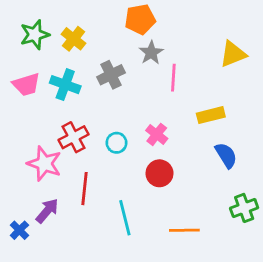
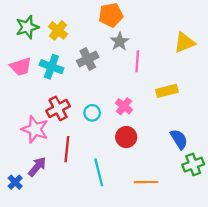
blue semicircle: (226, 155) -> (179, 139), moved

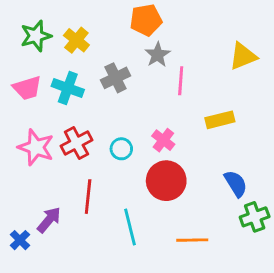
pink star: (35, 129) -> (36, 147), moved
red circle: (126, 137) -> (166, 181), size x1.4

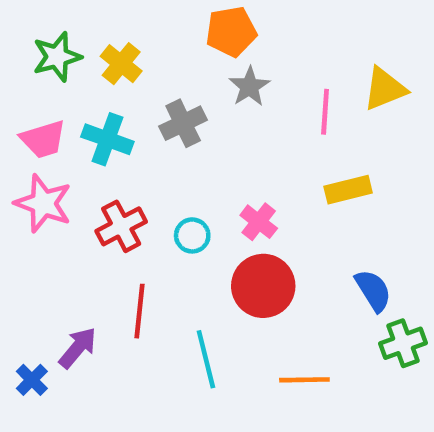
pink line: (181, 81) -> (325, 112), moved
pink star: (36, 147) -> (43, 203), moved

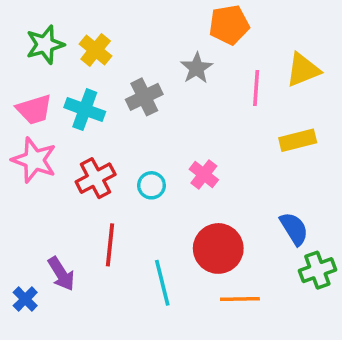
orange pentagon: (231, 32) -> (229, 25), moved
yellow rectangle: (348, 190) -> (298, 140), moved
red circle: (263, 286) -> (218, 248), moved
purple arrow: (78, 348) -> (61, 274), turned 108

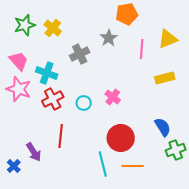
pink trapezoid: (34, 110) -> (19, 61), turned -115
cyan cross: (85, 110) -> (47, 73), moved
cyan line: (162, 283) -> (103, 164), moved

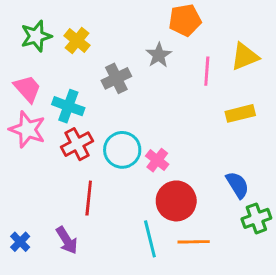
pink cross: (113, 97) -> (157, 160), moved
cyan circle: (84, 103) -> (122, 150), size x1.6
purple arrow: (34, 152) -> (67, 240), moved

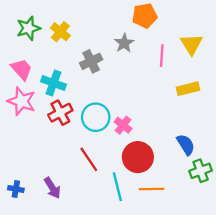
yellow triangle: (245, 57) -> (191, 44), turned -40
red line: (89, 198) -> (89, 159), moved, turned -40
blue cross: (20, 242) -> (16, 189), turned -35

